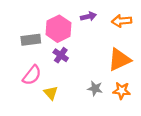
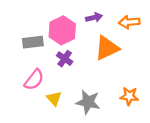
orange triangle: (119, 60) -> (107, 48), moved
gray star: (95, 88) -> (88, 102), moved, size x1.5

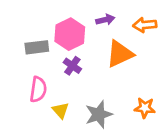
pink semicircle: (34, 80) -> (38, 89), turned -30
gray star: (88, 102) -> (99, 114), turned -30

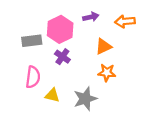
orange triangle: (120, 54) -> (103, 46), size x0.7
orange star: (145, 108) -> (107, 73), moved
yellow triangle: (61, 110) -> (52, 95), turned -35

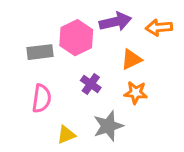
purple arrow: (91, 17) -> (115, 22), size x1.5
purple cross: (62, 57) -> (91, 84), moved
yellow triangle: (52, 95) -> (66, 135), moved, turned -35

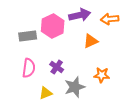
purple cross: (91, 84) -> (57, 67), moved
orange star: (136, 93) -> (102, 75), moved

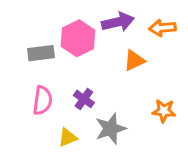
orange star: (102, 75) -> (164, 111), moved

